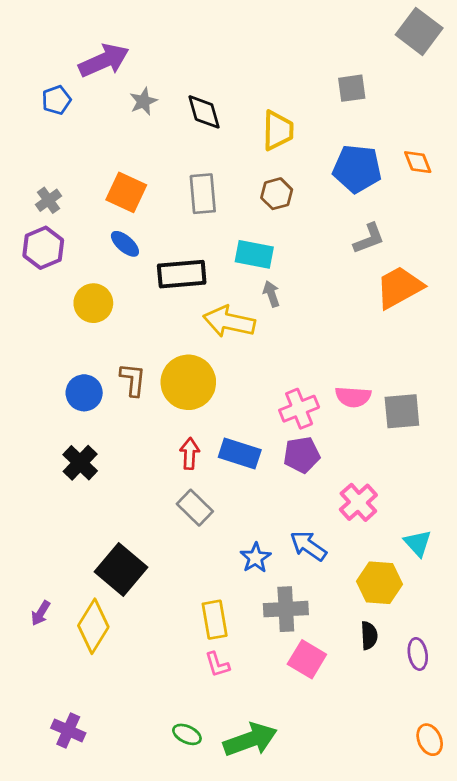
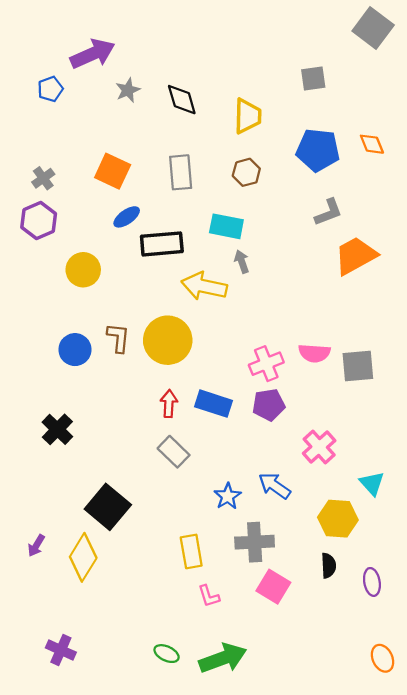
blue ellipse: (125, 244) -> (127, 217), moved, turned -76
black cross: (80, 463) -> (57, 429), moved
pink L-shape: (217, 665) -> (209, 596), moved

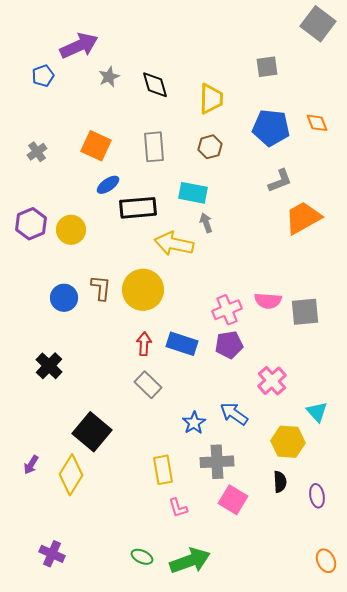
purple hexagon: (39, 220) -> (31, 224), moved

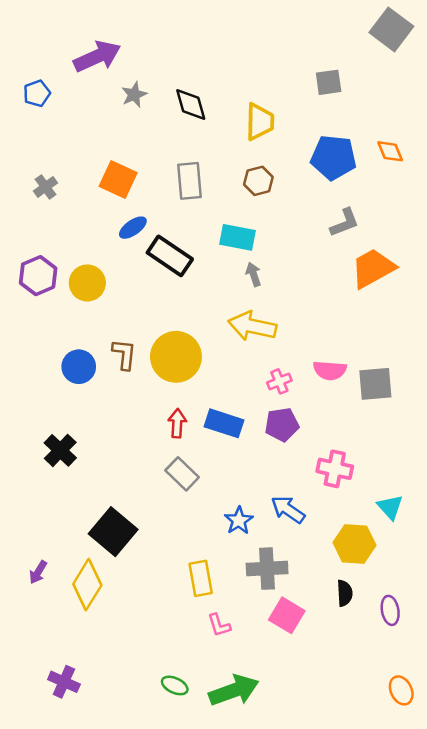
blue pentagon: (43, 76) -> (37, 93), moved
black rectangle: (138, 208) -> (170, 256), turned 39
yellow arrow: (174, 244) -> (252, 326), moved
pink cross: (227, 310) -> (279, 381), size x0.7
pink cross: (272, 381) -> (335, 469), turned -36

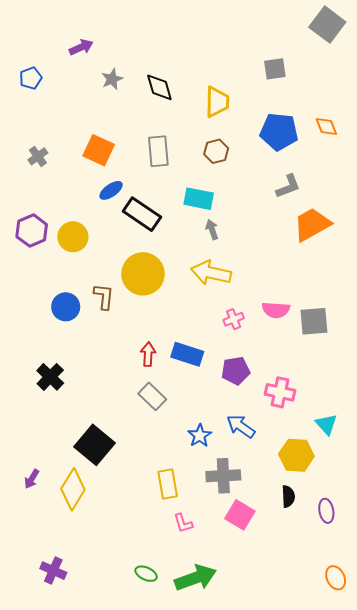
purple arrow: (97, 56) -> (81, 47), size x0.6
yellow circle: (176, 357) -> (143, 274), moved
purple pentagon: (282, 425) -> (236, 371), moved

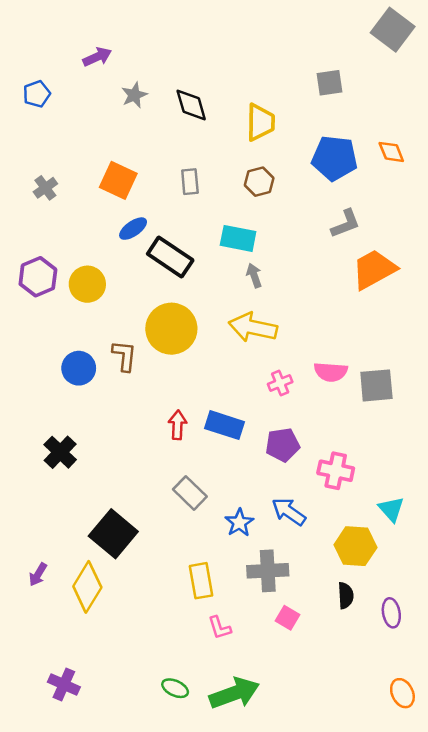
gray rectangle: (158, 151) -> (190, 182), size x0.7
gray rectangle: (152, 396) -> (190, 493), moved
pink square: (240, 515) -> (288, 618), size x0.7

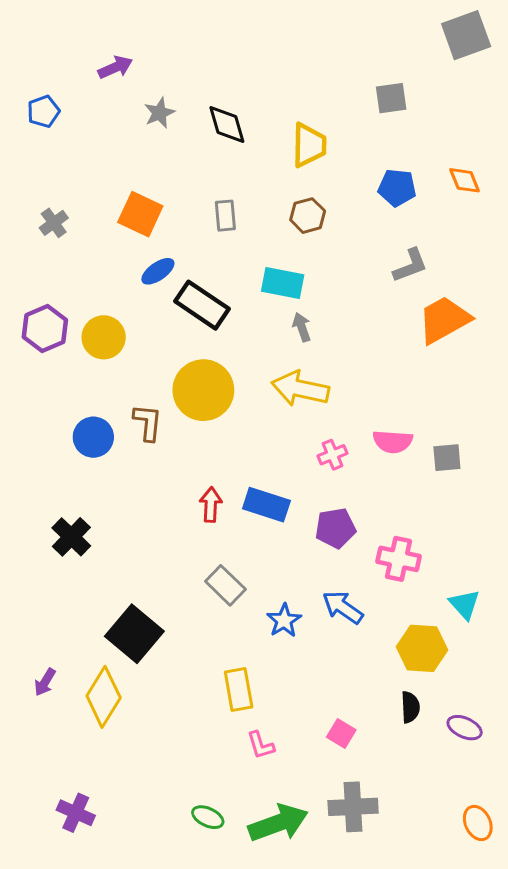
gray square: (393, 30) -> (466, 35), turned 33
blue pentagon: (334, 158) -> (397, 188), size x0.7
gray square: (376, 385) -> (447, 458), size x0.7
gray cross: (268, 571) -> (353, 807), moved
purple ellipse: (391, 613) -> (465, 728), turned -56

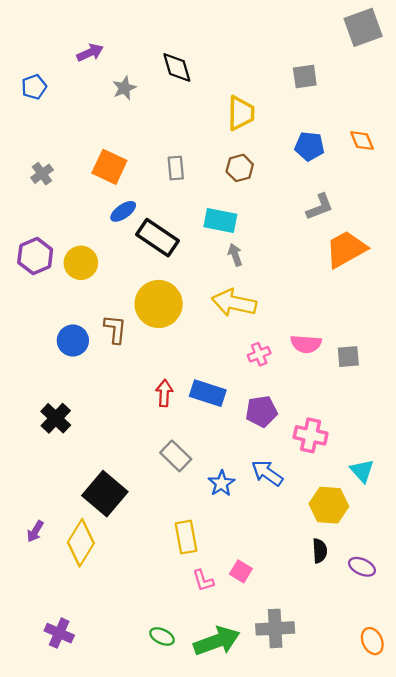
black diamond: (227, 125) -> (177, 67), moved
pink square: (341, 733) -> (241, 571), moved

